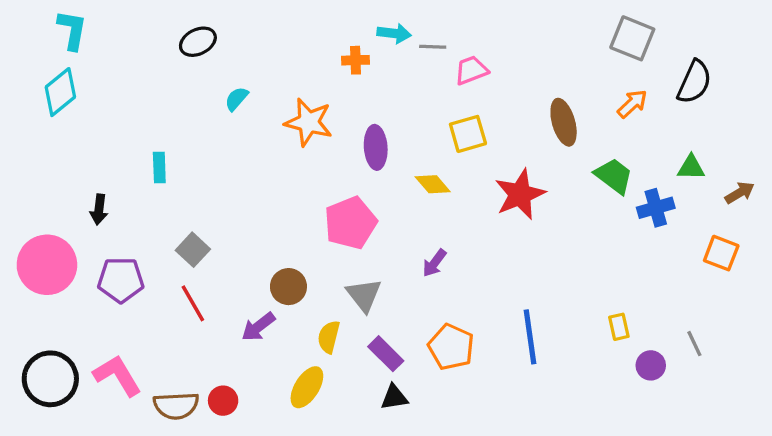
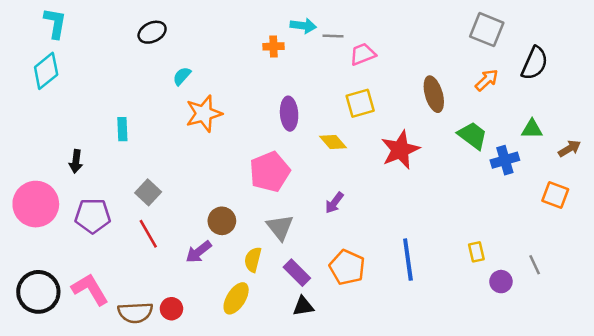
orange star: (309, 122) -> (204, 114), moved, turned -30

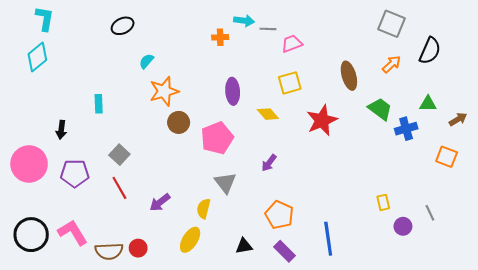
brown circle: (222, 221) -> (179, 122), moved
blue line: (408, 260) -> (328, 239), moved
purple rectangle: (297, 273) -> (285, 251), moved

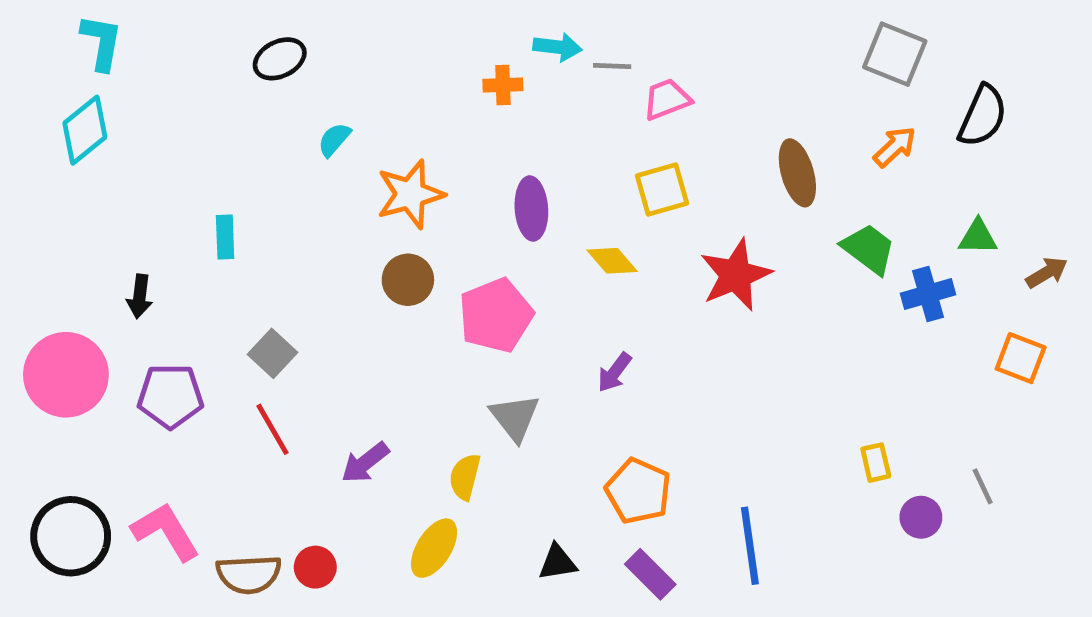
orange star: (164, 91) -> (410, 194), moved

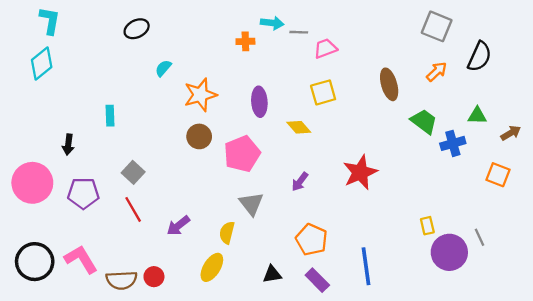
red star: (736, 275) -> (360, 172), moved
purple circle: (921, 517) -> (449, 252), size x1.8

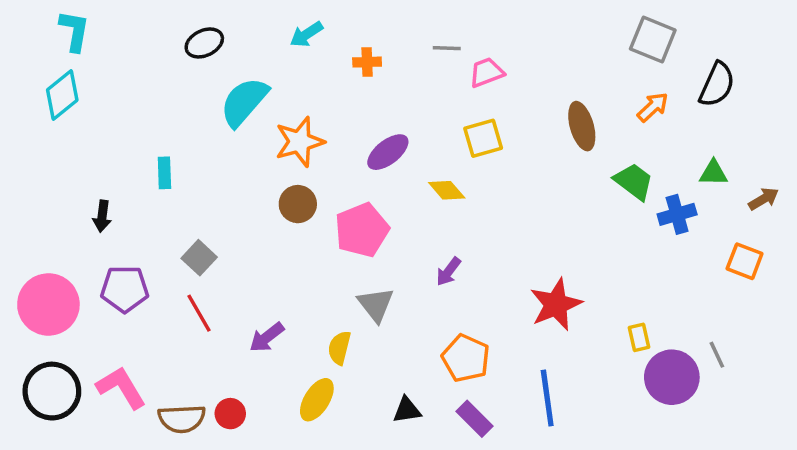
cyan arrow: (272, 23) -> (306, 34), moved, turned 140
cyan semicircle: (163, 68) -> (244, 102), size x2.0
purple ellipse: (259, 102) -> (388, 152), turned 56
red star: (360, 172) -> (556, 304), moved
pink circle: (32, 183) -> (48, 304), moved

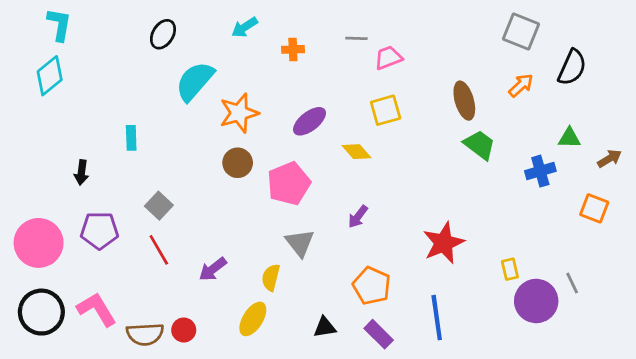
black ellipse: (204, 43) -> (163, 34), turned -32
green trapezoid: (634, 182) -> (480, 145), moved

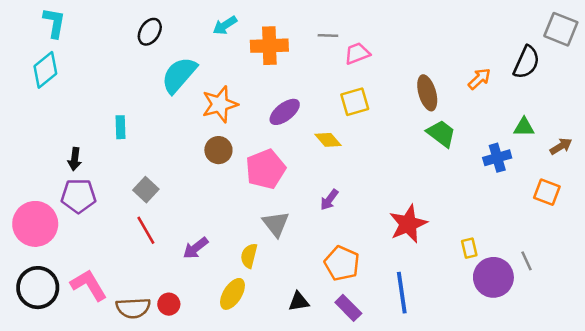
gray square: (521, 31) -> (561, 29), moved
orange cross: (293, 49) -> (269, 46), size x1.8
purple pentagon: (99, 230) -> (78, 196), moved

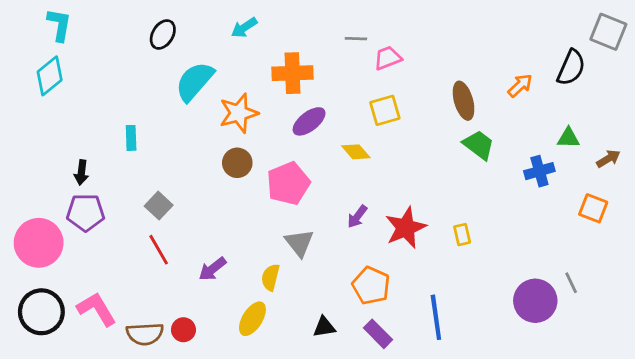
orange cross: (269, 46) -> (292, 73), moved
red star: (408, 224) -> (406, 228), moved
yellow rectangle: (469, 248) -> (462, 235), moved

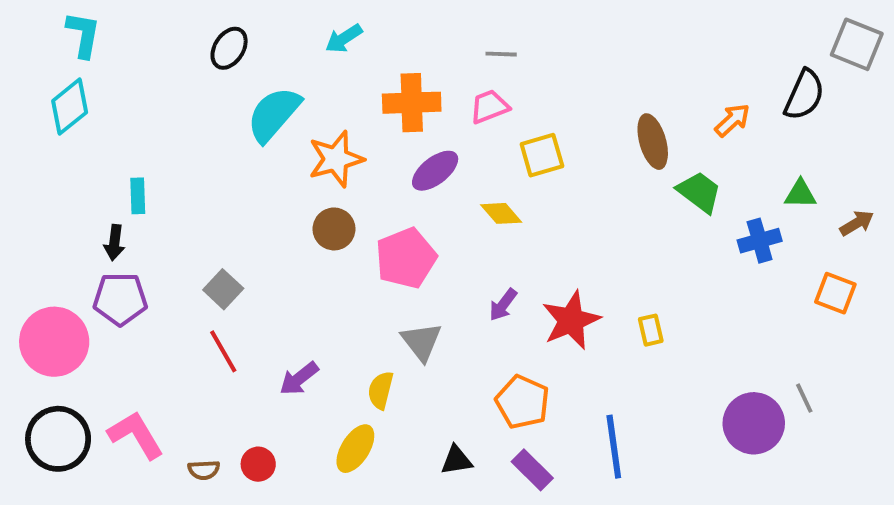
pink trapezoid: (388, 58) -> (489, 107), moved
cyan rectangle: (131, 138) -> (138, 196), moved
green trapezoid: (479, 145) -> (699, 192), moved
brown semicircle: (145, 334) -> (204, 470), size x0.6

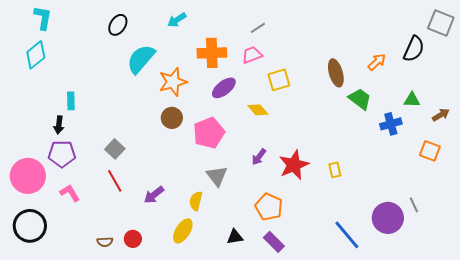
gray line: (501, 54) -> (258, 28), turned -35
pink L-shape: (136, 435) -> (70, 193), moved, size x0.7
blue line: (614, 447) -> (347, 235), moved, turned -32

